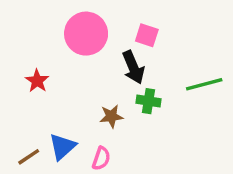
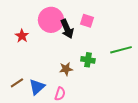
black arrow: (133, 67) -> (67, 29), moved
red star: (37, 81) -> (22, 36), moved
brown line: (29, 157) -> (17, 83), moved

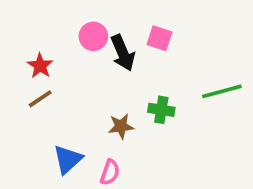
pink circle: (51, 20) -> (93, 36), size x0.6
brown line: (17, 83) -> (40, 99), moved

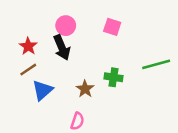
black arrow: (123, 53) -> (62, 48), moved
brown star: (121, 126) -> (85, 89), turned -30
blue triangle: (68, 159) -> (42, 90), moved

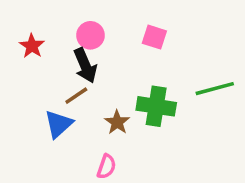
red star: (28, 46) -> (32, 46), moved
brown line: (28, 70) -> (76, 96), moved
green cross: (113, 77) -> (156, 106), size x1.5

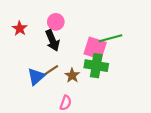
pink square: (154, 37) -> (95, 48), moved, size x1.5
green line: (215, 89) -> (110, 38), moved
brown line: (76, 96) -> (51, 70), moved

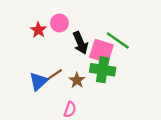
red star: (20, 28) -> (38, 30), moved
green line: (110, 38) -> (118, 41), turned 50
black arrow: (52, 40) -> (80, 43), moved

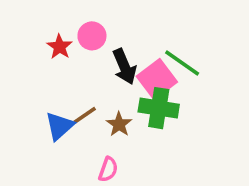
pink square: (101, 51) -> (157, 79), turned 35

